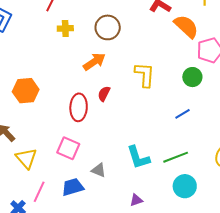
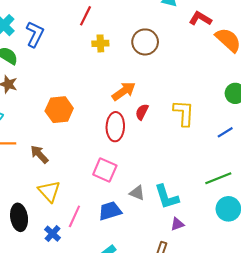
orange arrow: (94, 62) -> (124, 91), moved
yellow L-shape: (145, 75) -> (184, 113), moved
cyan L-shape: (138, 157) -> (167, 197), moved
yellow triangle: (26, 158) -> (49, 191), moved

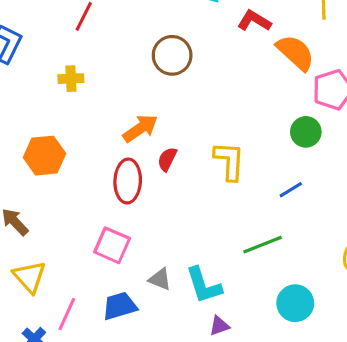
yellow cross: (100, 43) -> (71, 79), moved
green line: (218, 178) -> (263, 245), moved

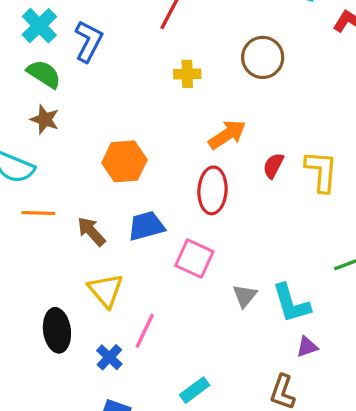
yellow cross: (71, 79) -> (187, 74), moved
red semicircle: (167, 159) -> (273, 166), moved
gray triangle: (160, 279) -> (245, 296), turned 45
blue trapezoid: (120, 306) -> (146, 226), moved

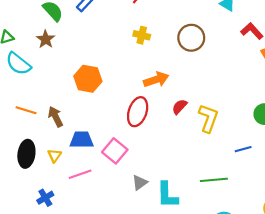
orange line: (38, 213) -> (26, 110), moved
blue trapezoid: (146, 226) -> (82, 140), moved
yellow triangle: (106, 290) -> (54, 156), size x0.6
black ellipse: (57, 330) -> (26, 154), moved
pink line: (145, 331) -> (80, 174), moved, turned 30

